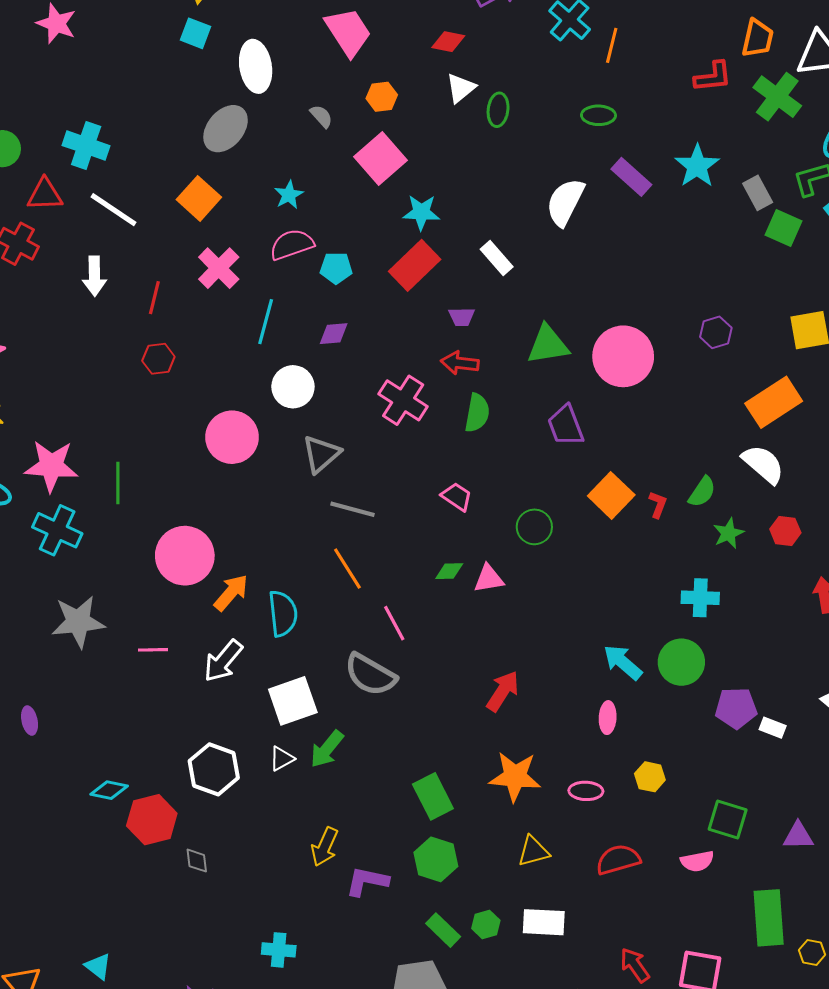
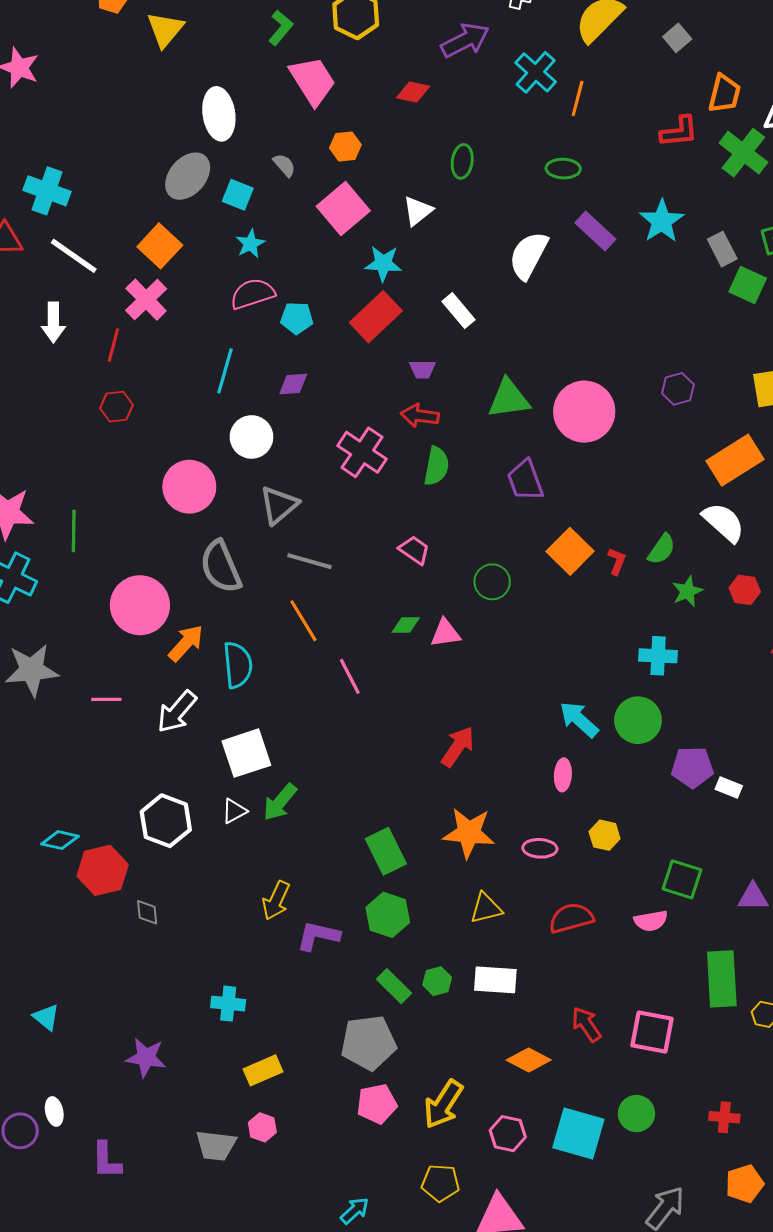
cyan square: (196, 33) -> (238, 195), moved
white triangle: (461, 88) -> (418, 211), moved
pink cross: (219, 268) -> (146, 300), moved
gray semicircle: (370, 675) -> (221, 567), moved, turned 36

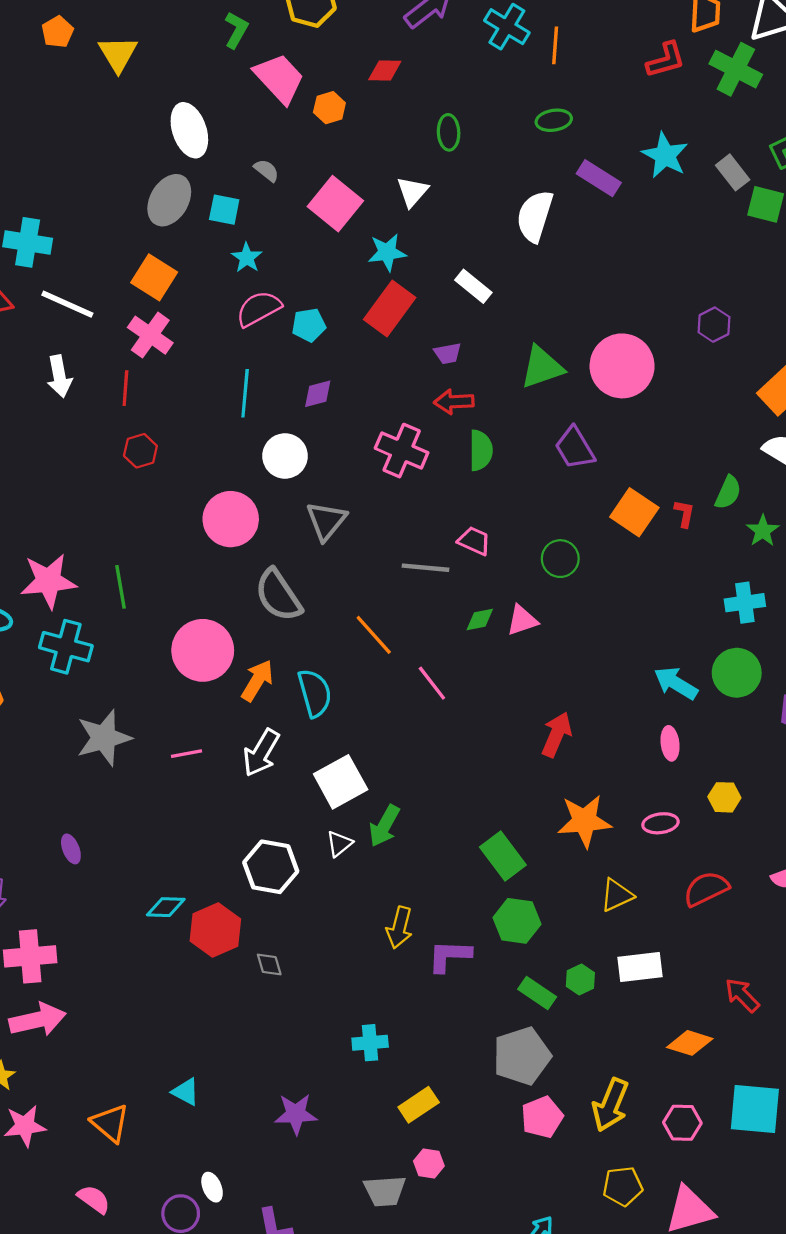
orange hexagon: (345, 146) -> (329, 108), moved
gray line: (309, 561) -> (426, 568), moved

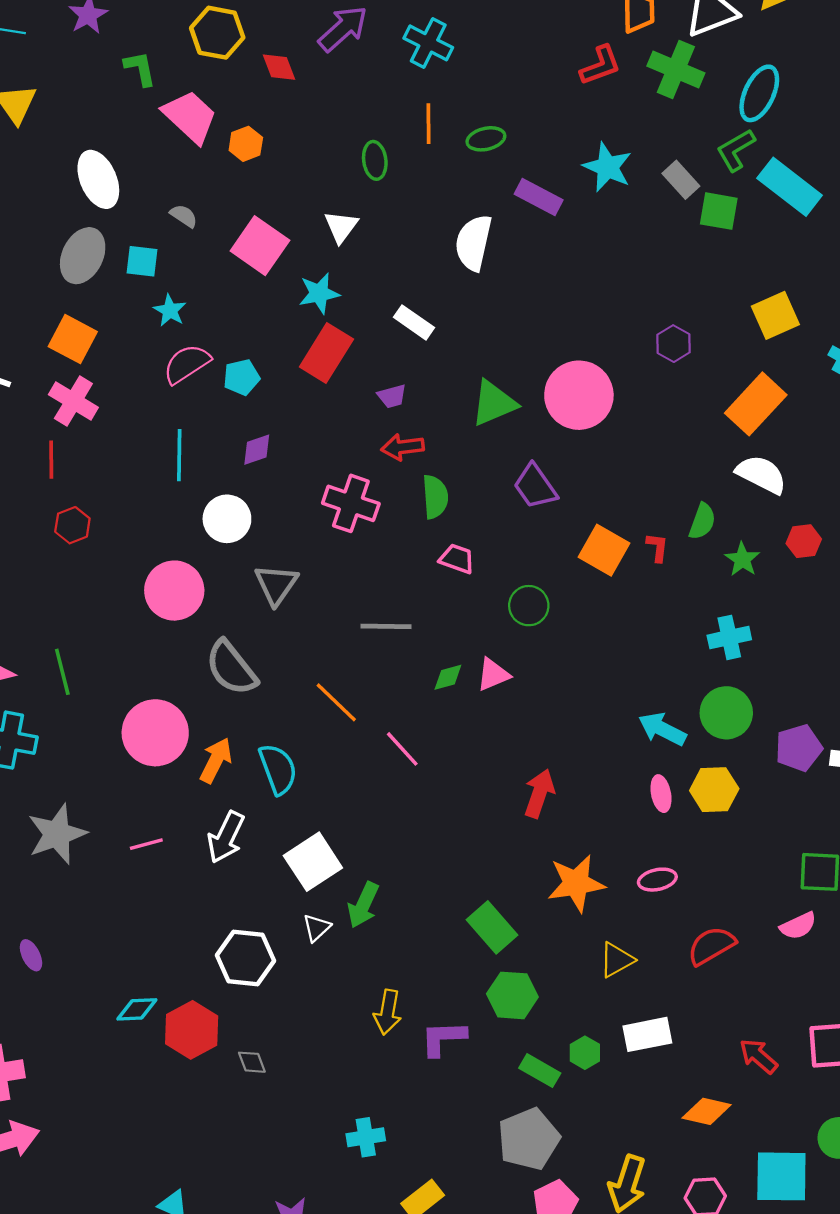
green L-shape: (236, 30) -> (140, 69), turned -36
orange line: (555, 45) -> (428, 124), moved
red diamond: (385, 70) -> (279, 67), moved, turned 72
pink trapezoid: (474, 541) -> (457, 559), moved
yellow hexagon: (724, 797) -> (714, 790), moved, size x1.4

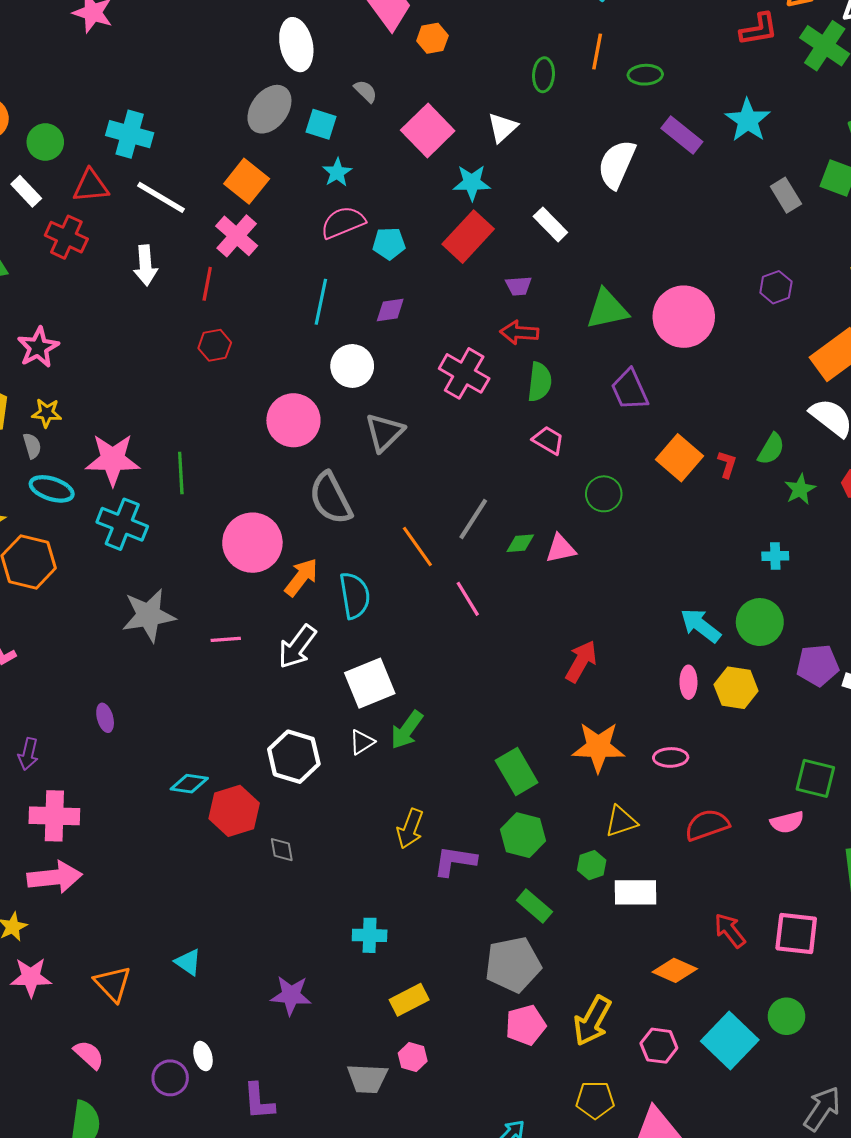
gray rectangle: (681, 180) -> (786, 195), moved
gray line: (386, 626) -> (473, 519), moved, turned -69
cyan cross: (729, 637) -> (775, 556), size x0.7
green hexagon: (585, 1053) -> (592, 865), moved
cyan square: (781, 1176) -> (730, 1041), turned 32

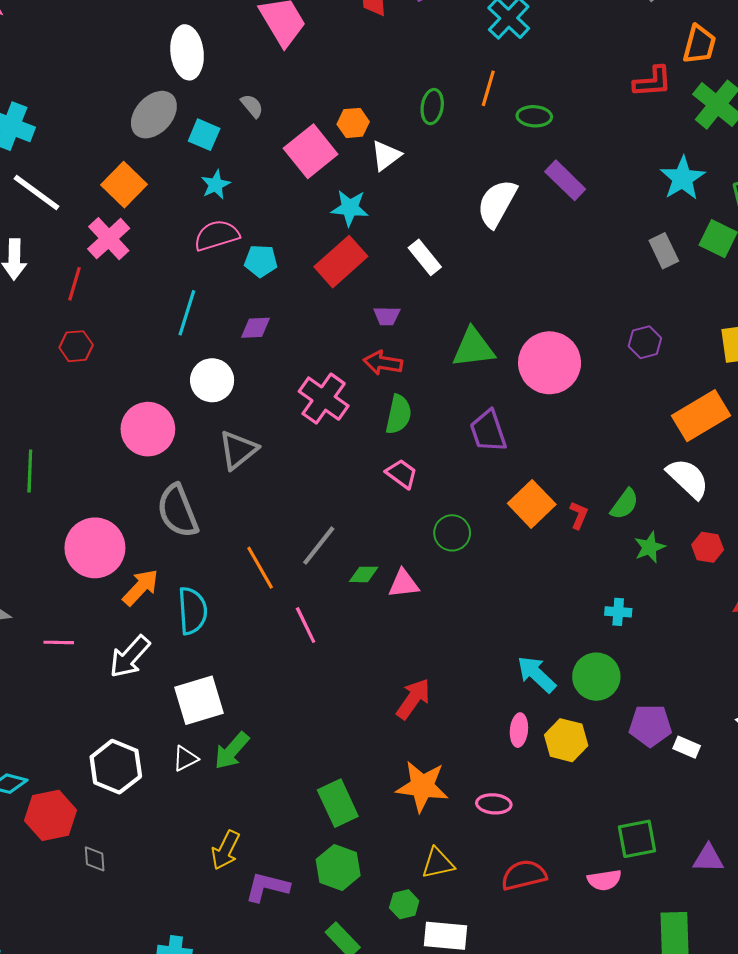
orange hexagon: (432, 38) -> (353, 123), moved
cyan star: (748, 120) -> (682, 178), moved
green square: (815, 778) -> (637, 839), turned -30

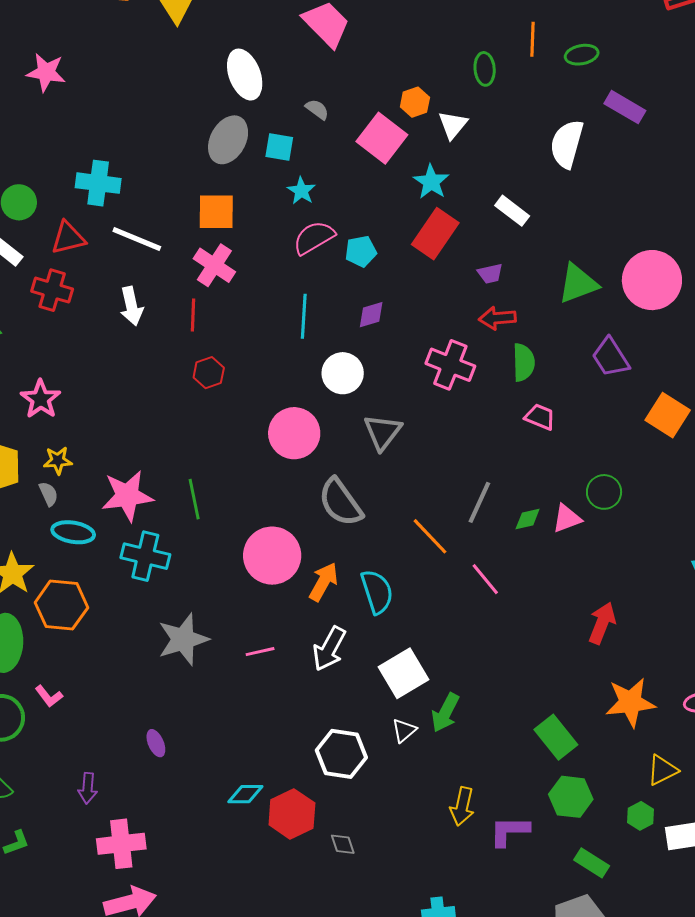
orange square: (124, 185) -> (216, 212), turned -30
cyan star: (350, 208) -> (431, 182), turned -30
green circle: (452, 533) -> (604, 492), moved

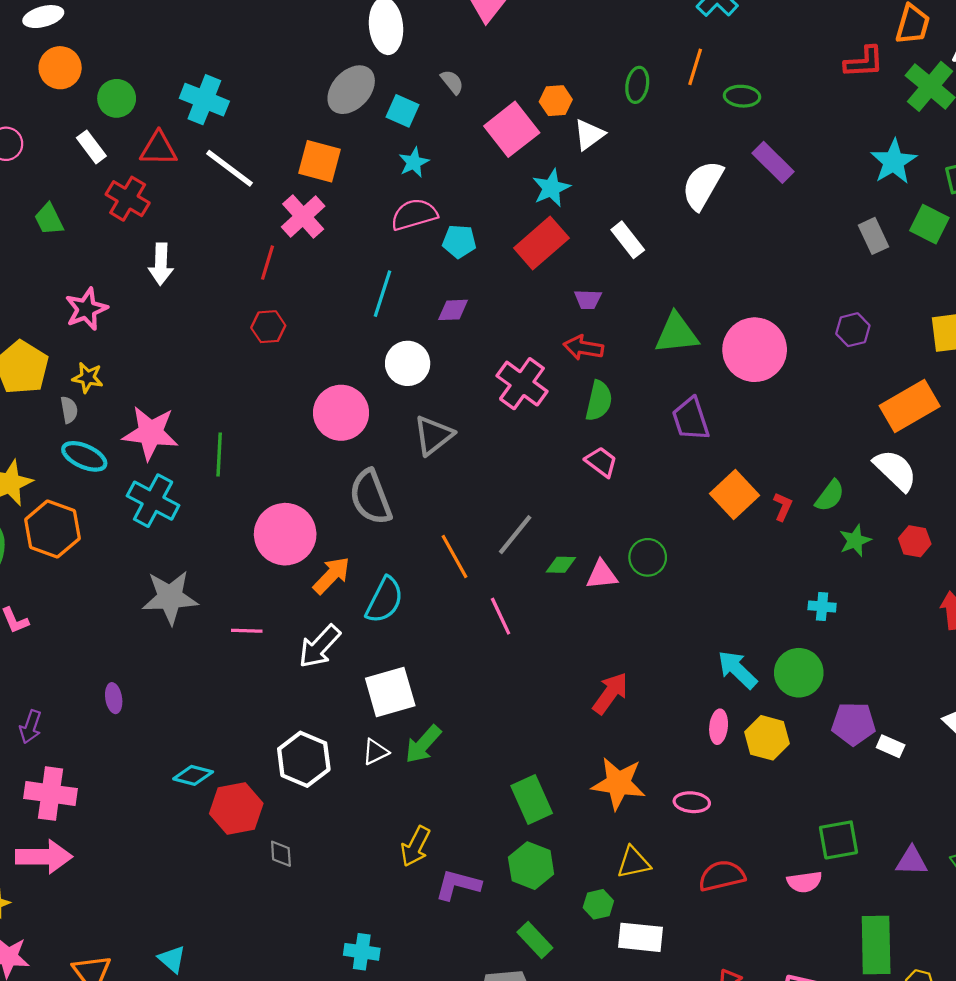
white arrow: (132, 306) -> (161, 264), moved
cyan semicircle: (377, 592) -> (385, 600), turned 30

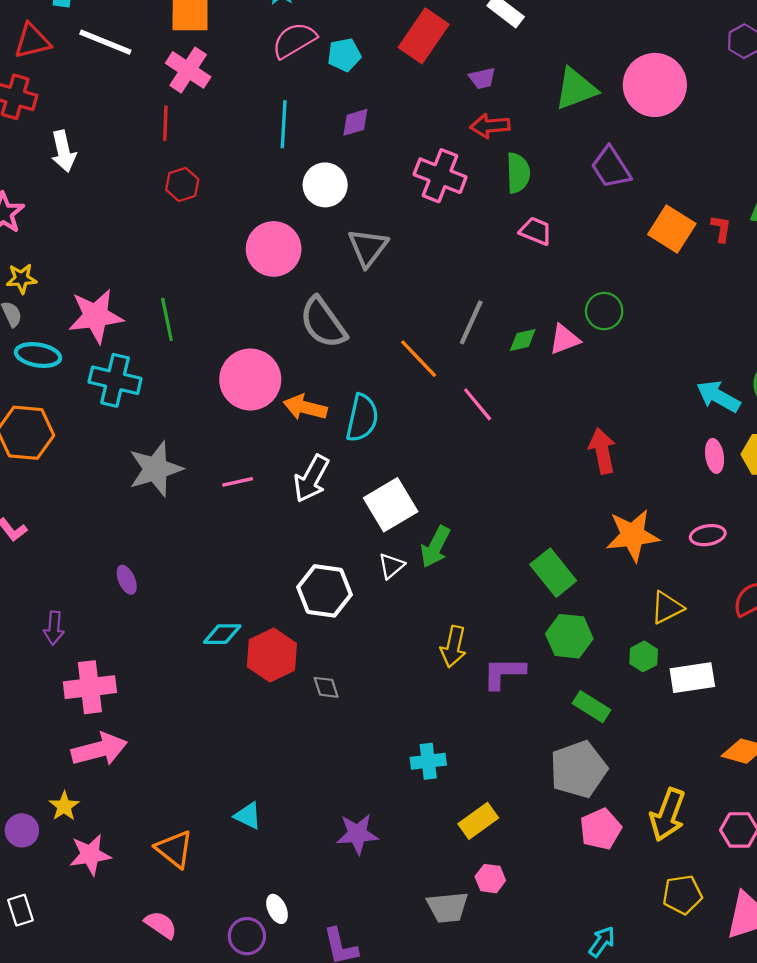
orange arrow: (332, 575) -> (305, 407), turned -105
red arrow: (610, 693) -> (602, 451), turned -33

